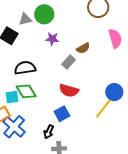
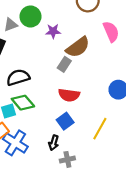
purple star: (52, 39) -> (53, 31), moved
brown semicircle: (83, 48) -> (78, 47), size x1.6
yellow line: (103, 108) -> (100, 129), moved

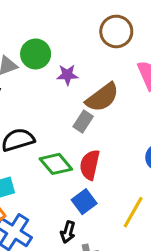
red semicircle: (69, 95) -> (90, 165), turned 95
green diamond: (23, 103) -> (56, 164), moved

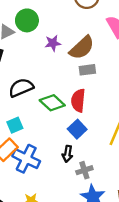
purple star: (67, 75) -> (53, 43), moved
gray rectangle: (83, 121) -> (87, 70), moved, turned 56

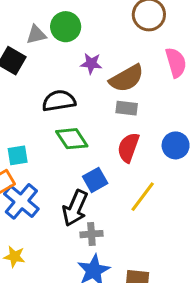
black semicircle: (21, 88) -> (59, 101), moved
red semicircle: (78, 100) -> (128, 147), moved
black arrow: (67, 154) -> (75, 208), size x1.6

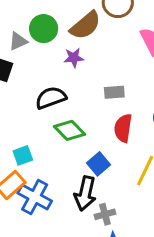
brown semicircle: (126, 78) -> (85, 25), moved

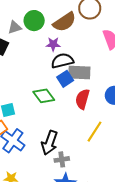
gray rectangle: (114, 92) -> (79, 73), size x1.5
black semicircle: (51, 98) -> (62, 61), moved
blue square: (98, 164) -> (65, 79), moved

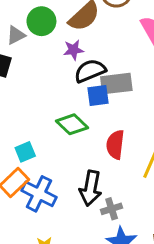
blue square: (65, 79) -> (98, 95), turned 35
red semicircle: (82, 99) -> (115, 145), moved

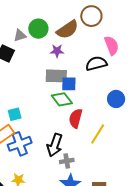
black semicircle: (90, 71) -> (96, 64), moved
gray rectangle: (116, 84) -> (56, 76), moved
green diamond: (72, 124) -> (62, 99), moved
blue cross: (39, 194) -> (20, 144), turned 35

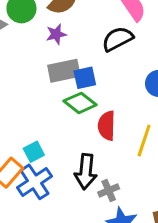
cyan square: (15, 114) -> (34, 152), moved

